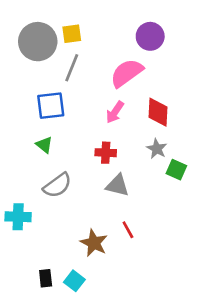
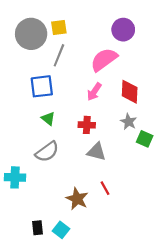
green triangle: (44, 145) -> (48, 119), moved

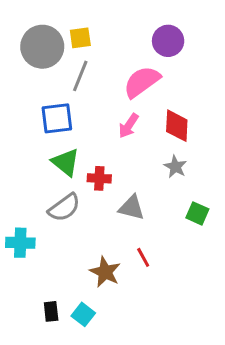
green triangle: (48, 119) -> (66, 162), size x1.5
red cross: (87, 125) -> (99, 178), moved
green square: (145, 139) -> (197, 213), moved

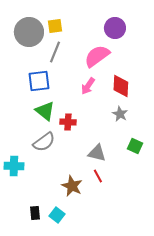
gray triangle: (131, 208) -> (97, 153), moved

